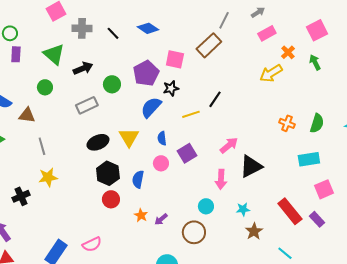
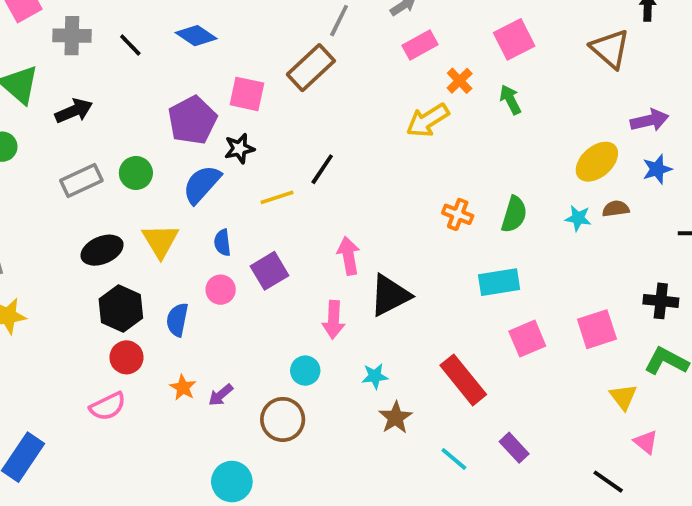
green circle: (112, 84) -> (136, 173), moved
pink arrow: (229, 145) -> (349, 256), turned -60
purple rectangle: (317, 219) -> (514, 448), moved
pink semicircle: (92, 244) -> (108, 406), moved

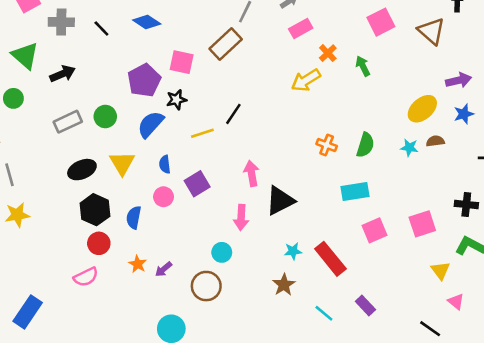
pink square: (514, 39) -> (381, 22), moved
cyan star: (375, 376) -> (293, 251), moved

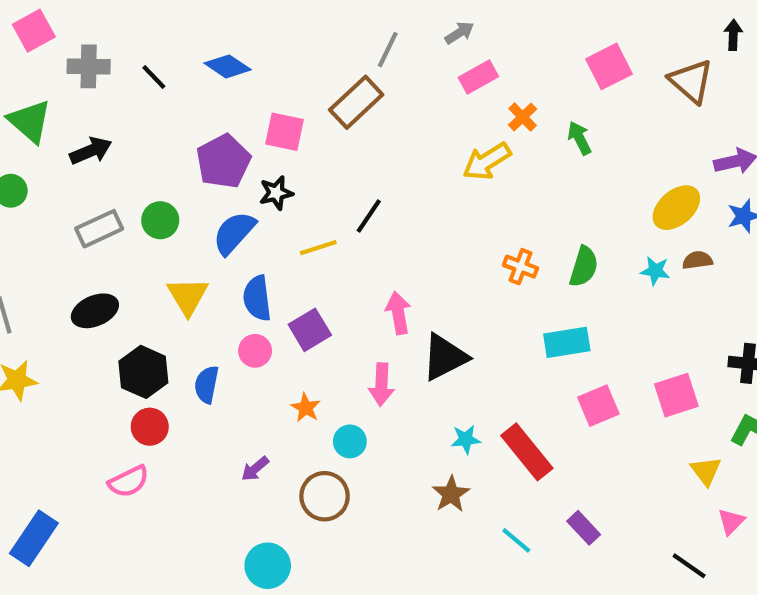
blue semicircle: (165, 164) -> (257, 298), size x1.5
black ellipse: (82, 170) -> (95, 311), moved
orange star: (138, 264) -> (306, 408), moved
pink triangle: (456, 302) -> (731, 521), turned 36

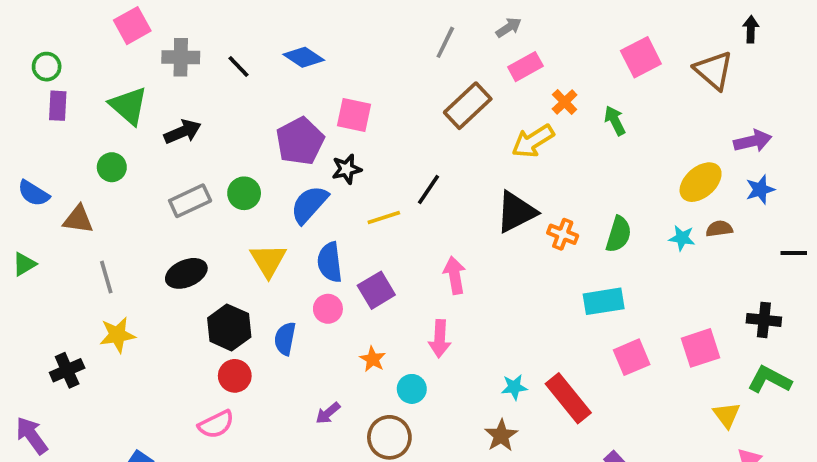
brown rectangle: (356, 102) -> (468, 106), moved
black triangle: (445, 357) -> (516, 212), moved

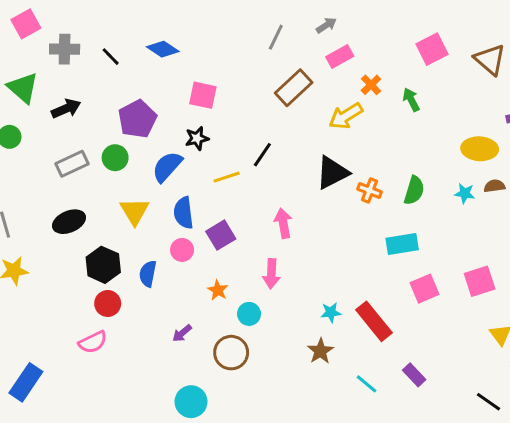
purple pentagon: (300, 141) -> (137, 119), moved
yellow ellipse: (701, 182) -> (480, 149), turned 44

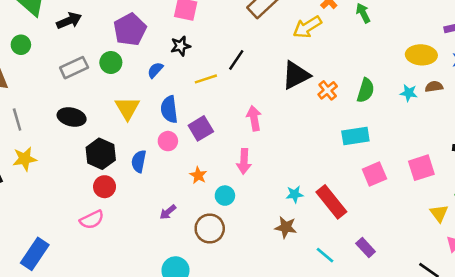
blue semicircle: (167, 167) -> (155, 70), size x0.6
orange cross: (370, 190) -> (328, 90), turned 30
black ellipse: (69, 222) -> (72, 117), turned 36
brown star: (320, 351) -> (286, 227), turned -30

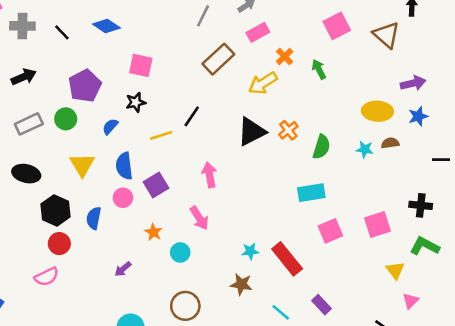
orange cross: (328, 90) -> (288, 130), moved
pink arrow: (244, 161) -> (199, 218), turned -35
brown circle: (210, 229) -> (185, 306), moved

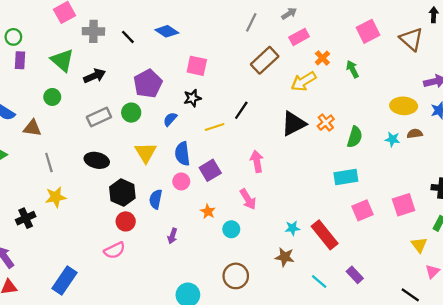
purple arrow: (123, 269) -> (172, 236), moved, turned -32

